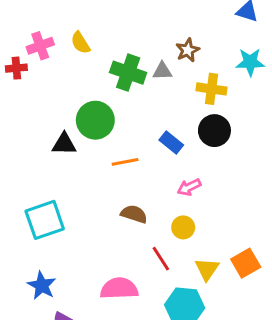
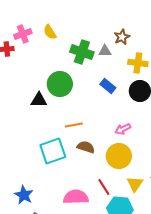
blue rectangle: (171, 143) -> (108, 86), moved
orange line: (125, 162) -> (74, 125), moved
cyan square: (45, 220) -> (53, 151), moved
yellow circle: (183, 227) -> (119, 156), size x1.6
red line: (161, 259) -> (104, 187), moved

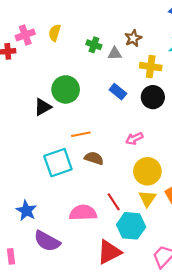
yellow semicircle: (50, 32) -> (55, 33), turned 49
green cross: (82, 52) -> (94, 45), moved, size x0.6
black triangle: (39, 100) -> (43, 107), turned -30
yellow circle: (119, 156) -> (147, 171), moved

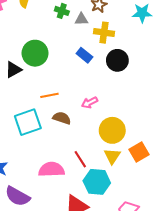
yellow cross: (151, 67) -> (104, 33), moved
pink arrow: (134, 139) -> (90, 103), moved

